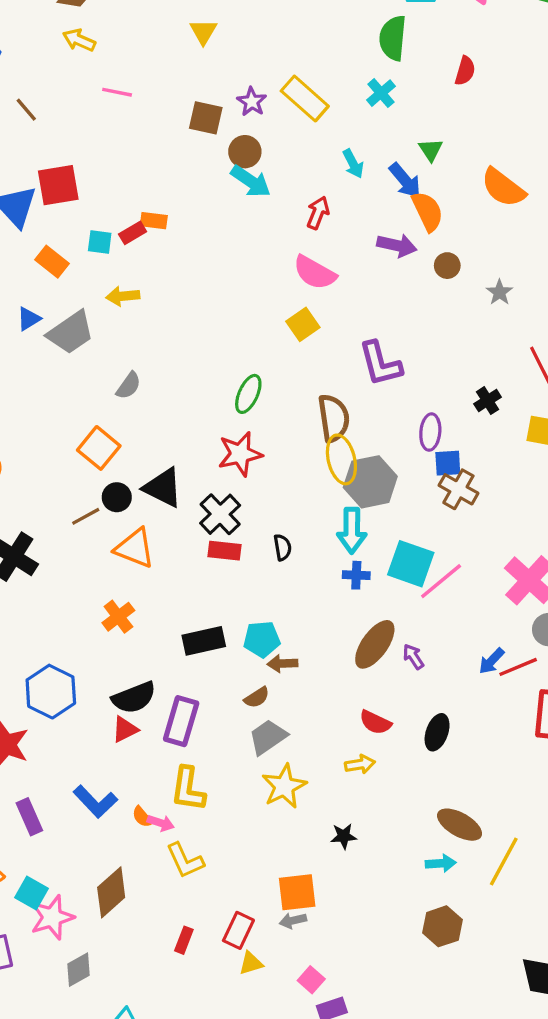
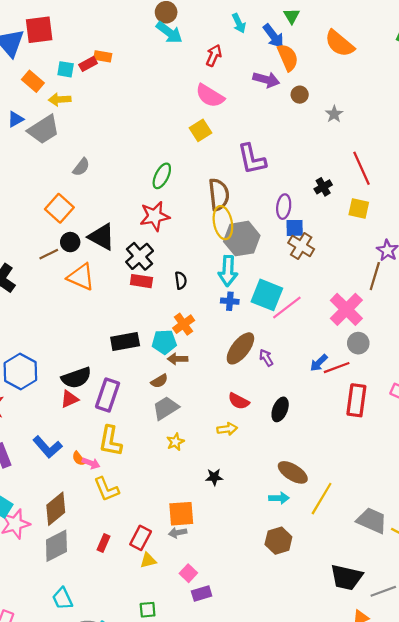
yellow arrow: (123, 296) -> (60, 100), moved
orange cross: (118, 617) -> (184, 324), moved
yellow star: (284, 786) -> (175, 442), size x0.6
gray diamond: (78, 970) -> (56, 546), moved, size x1.4

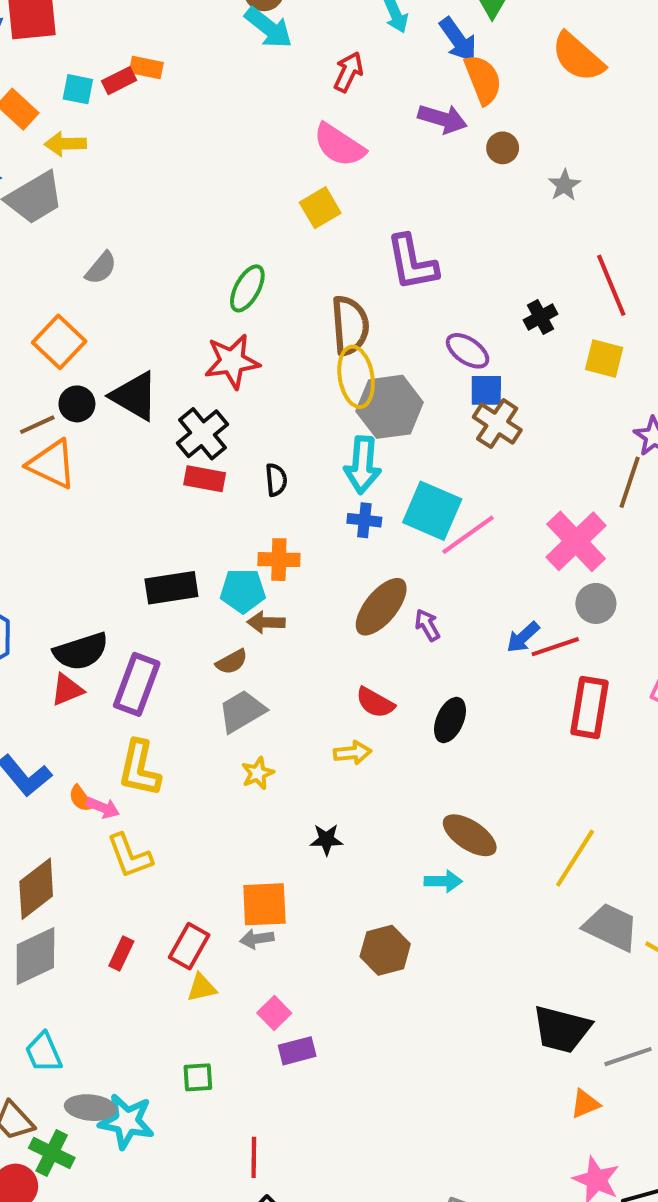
purple ellipse: (284, 207) -> (468, 351), turned -65
orange triangle: (81, 277) -> (52, 464), moved
orange cross: (184, 324) -> (279, 560), turned 35
yellow line: (322, 499) -> (575, 858), moved
brown hexagon: (278, 541) -> (385, 950), moved

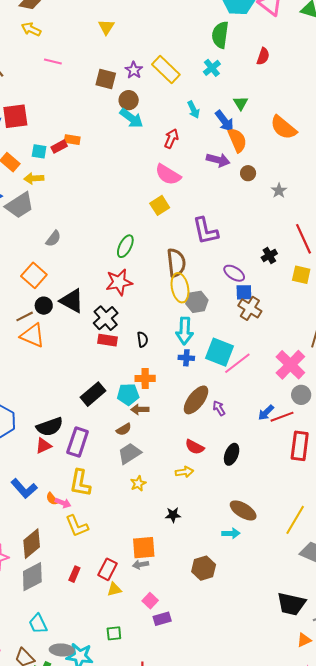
gray hexagon: (390, 407) -> (197, 302), size x0.7
black rectangle: (171, 588) -> (93, 394), turned -30

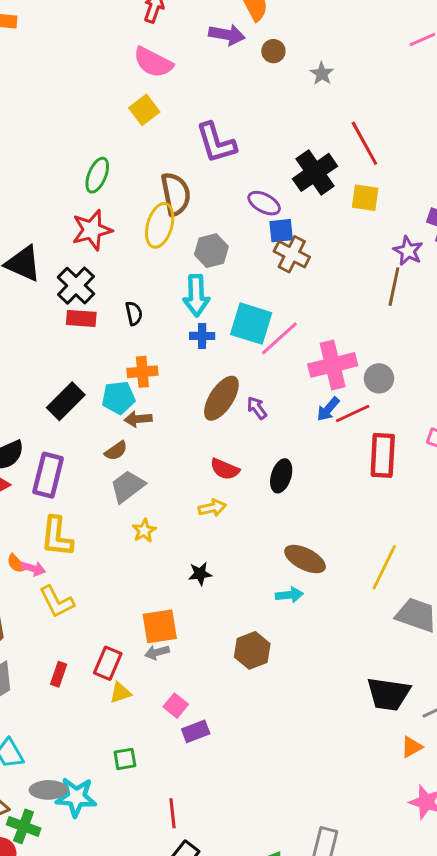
black cross: (269, 255) -> (315, 172), size x1.8
yellow ellipse: (180, 288) -> (160, 225), moved, turned 32
pink cross: (290, 365) -> (333, 365), moved, turned 36

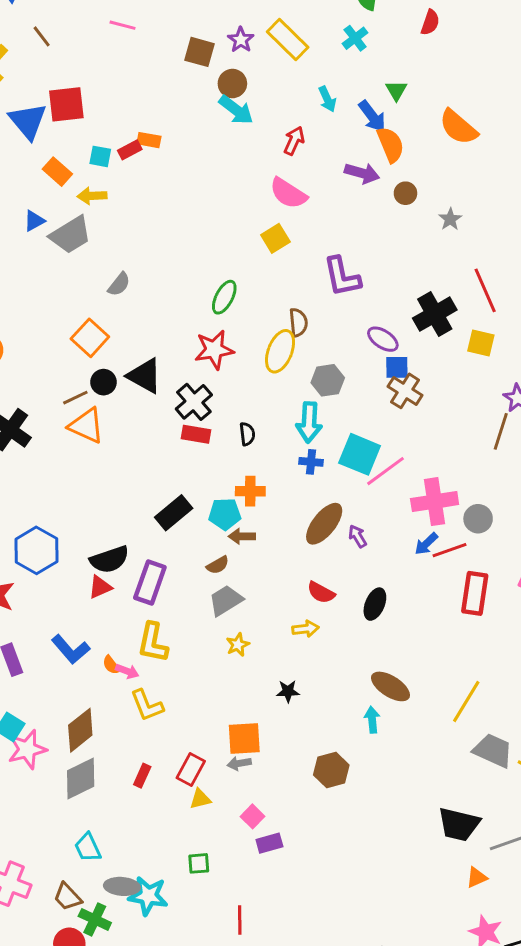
brown semicircle: (176, 194) -> (298, 322), size x0.7
cyan arrow: (289, 595) -> (372, 720), turned -95

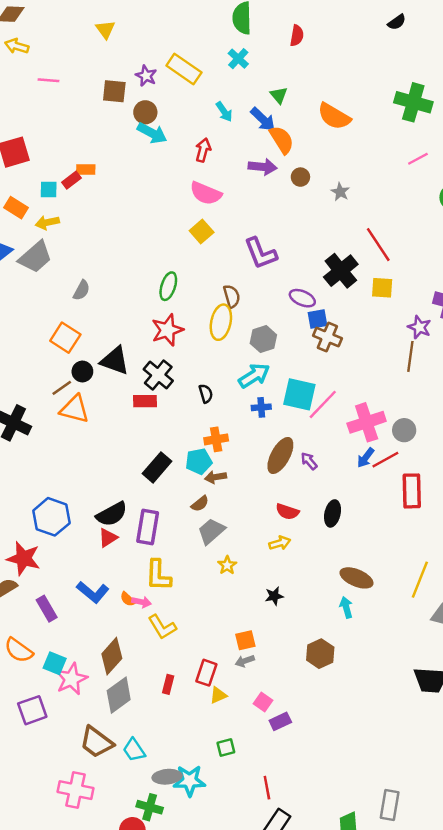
cyan arrow: (309, 422) -> (254, 376), turned -116
red rectangle: (196, 434) -> (145, 401), moved
orange square: (244, 739) -> (245, 640), size x0.7
brown trapezoid: (68, 897) -> (96, 742), moved, size x1.4

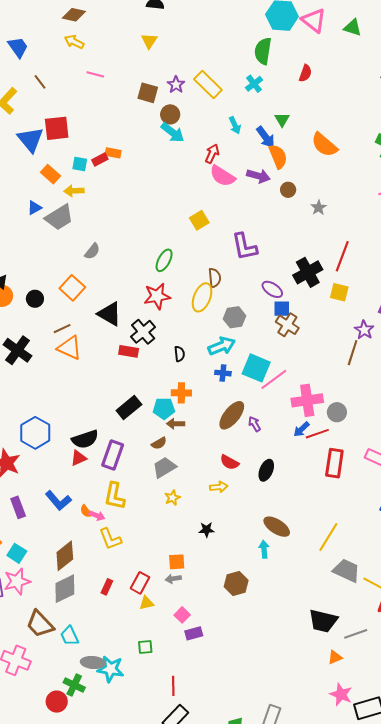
pink semicircle: (206, 193) -> (222, 176), moved
red line: (378, 245) -> (342, 256), turned 44
black circle: (82, 372) -> (35, 299), moved
pink star: (71, 679) -> (17, 581), moved

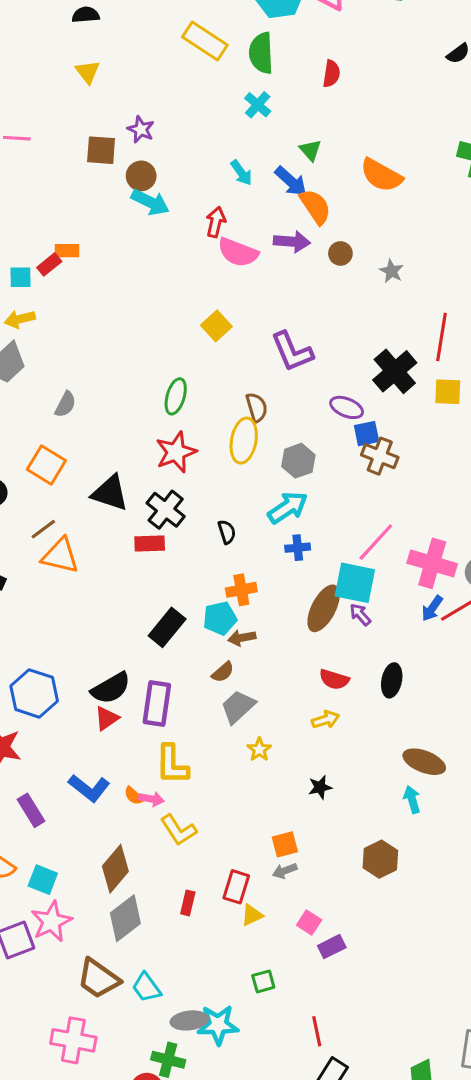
yellow rectangle: (208, 85) -> (205, 41), moved
cyan square: (256, 368) -> (355, 583), moved
pink cross: (307, 400) -> (432, 563), turned 36

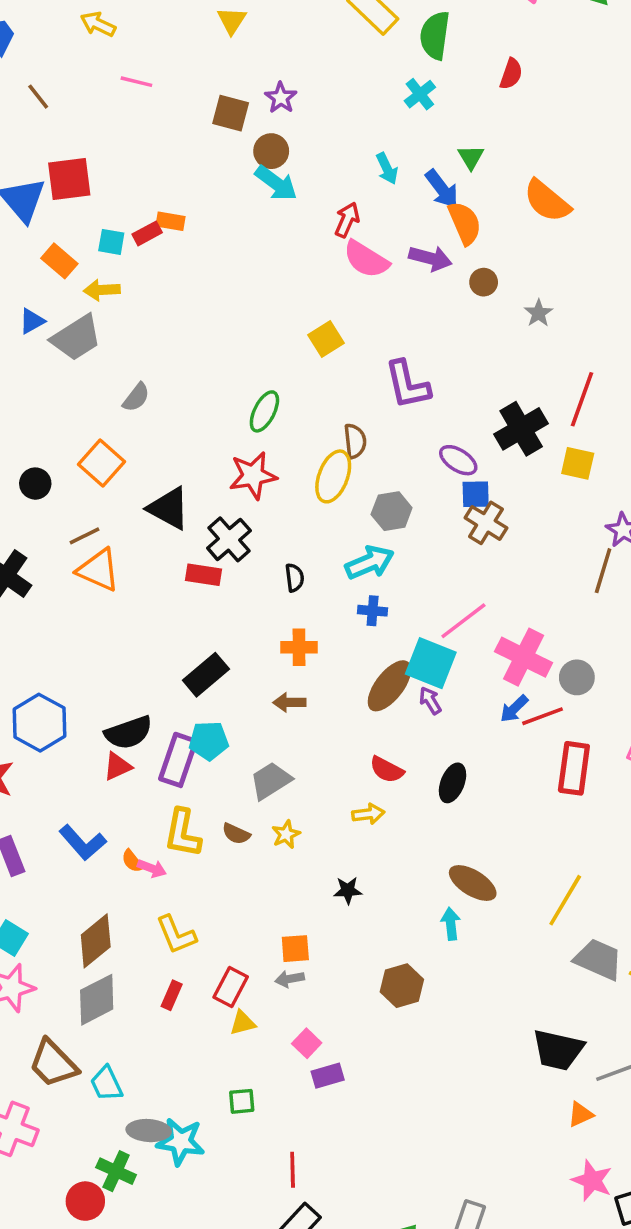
cyan pentagon: (220, 618) -> (209, 741), moved
brown semicircle: (223, 672) -> (236, 834), moved, turned 55
yellow L-shape: (178, 830) -> (176, 935), moved

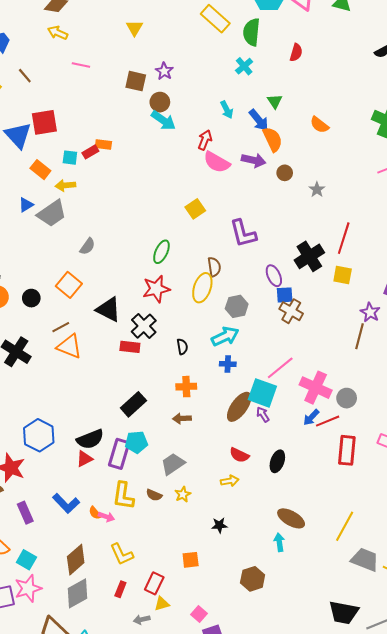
orange semicircle: (547, 201) -> (319, 125), size x0.7
purple ellipse: (458, 460) -> (274, 276), turned 35
gray arrow: (290, 979) -> (142, 620), moved

